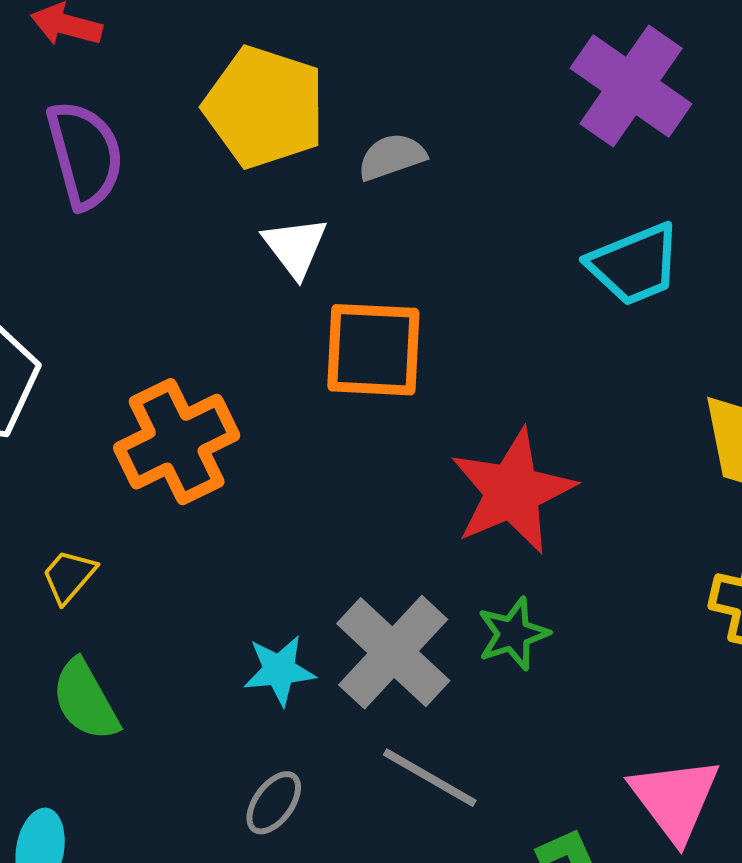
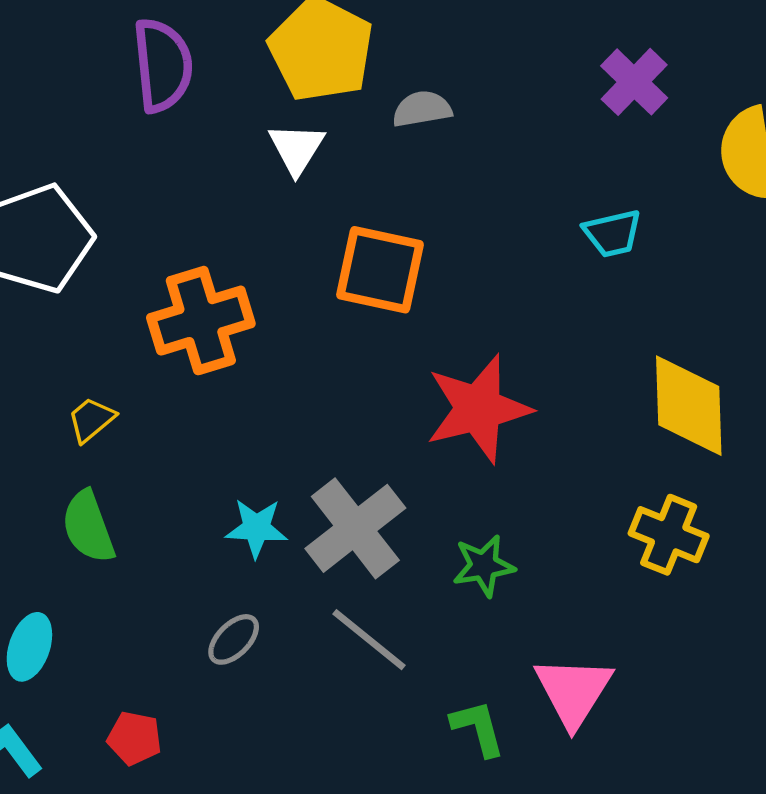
purple cross: (631, 86) -> (634, 82), size x0.7
white triangle: (295, 247) -> (297, 148), moved
cyan trapezoid: (634, 264) -> (613, 233), size x0.7
green star: (513, 634) -> (484, 566), moved

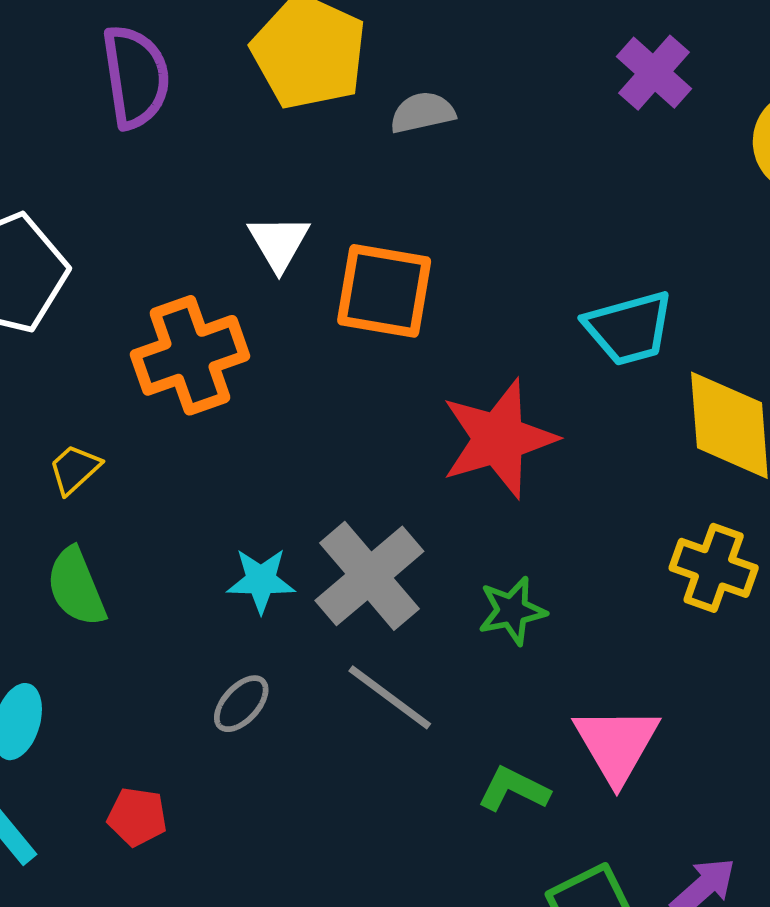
white triangle: (297, 148) -> (279, 243), moved
cyan trapezoid: (613, 233) -> (629, 328), moved, size x1.4
green L-shape: (478, 728) -> (514, 789), turned -46

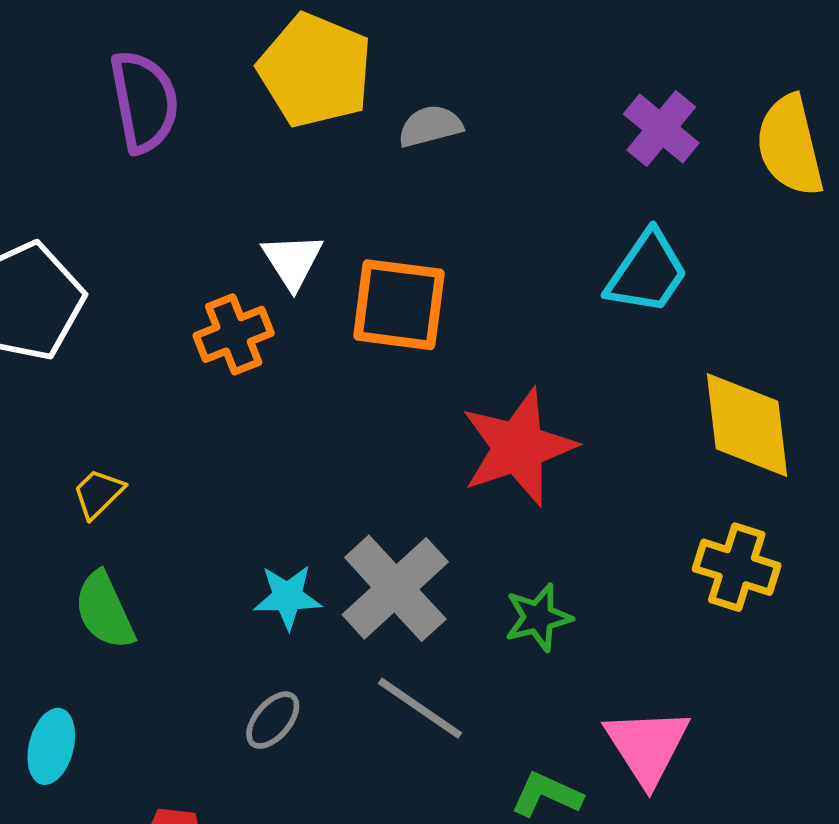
purple cross: (654, 73) -> (661, 129), moved
cyan trapezoid: (629, 328) -> (647, 272), moved, turned -38
orange cross: (190, 355) -> (234, 334), moved, size x0.7

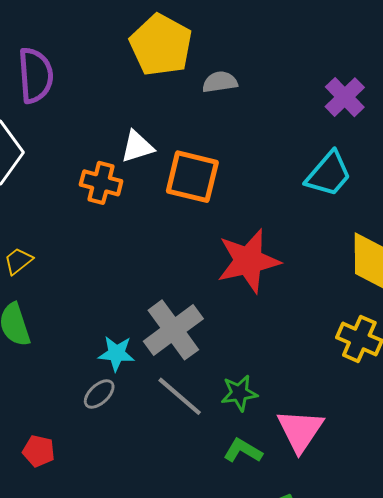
purple semicircle: (144, 102) -> (36, 75), moved
white triangle: (293, 261) -> (137, 147), turned 39
orange cross: (234, 334) -> (101, 183), turned 30
cyan star: (288, 597) -> (116, 353), moved
green star: (538, 617) -> (239, 393), moved

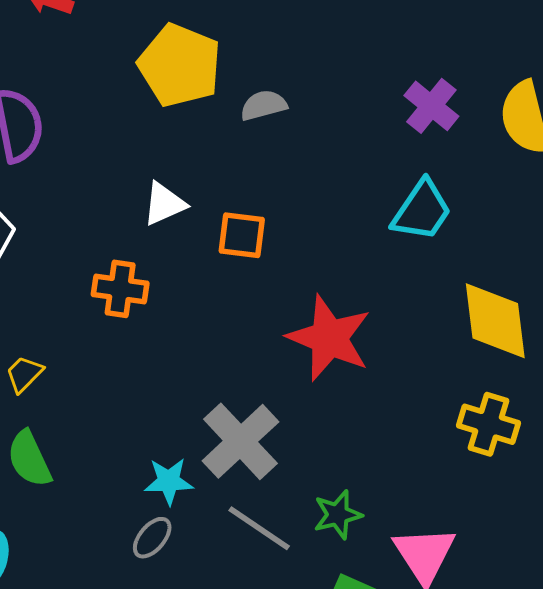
orange square: (192, 177) -> (242, 235), size x0.7
orange cross: (101, 183) -> (120, 289), moved
red star: (248, 261) -> (329, 338), turned -30

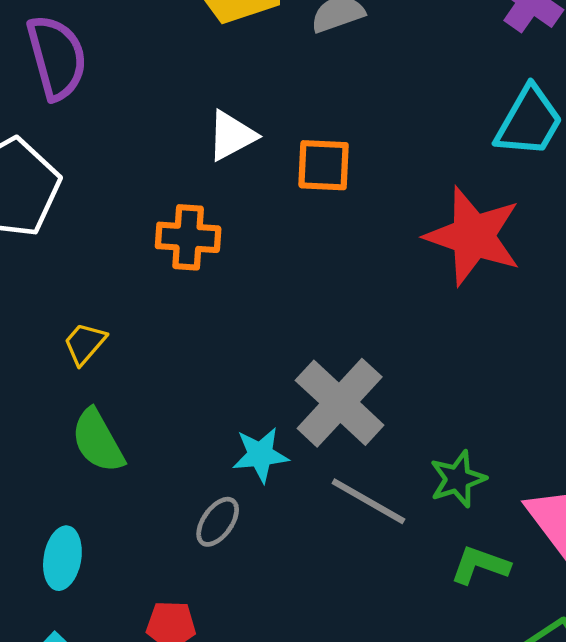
red star: (329, 338) -> (473, 236), moved
gray ellipse: (152, 538) -> (218, 522), moved

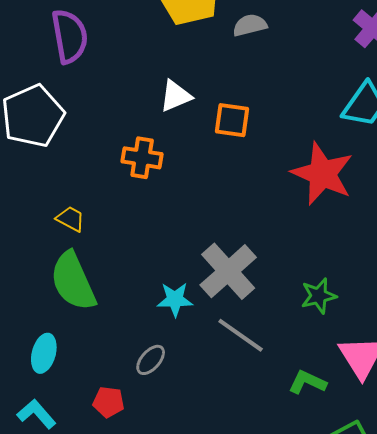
yellow trapezoid: (85, 343) -> (70, 219), turned 72
green semicircle: (98, 441) -> (73, 281), size x1.4
green star: (458, 479) -> (319, 296), moved
gray ellipse: (218, 522) -> (151, 360), moved

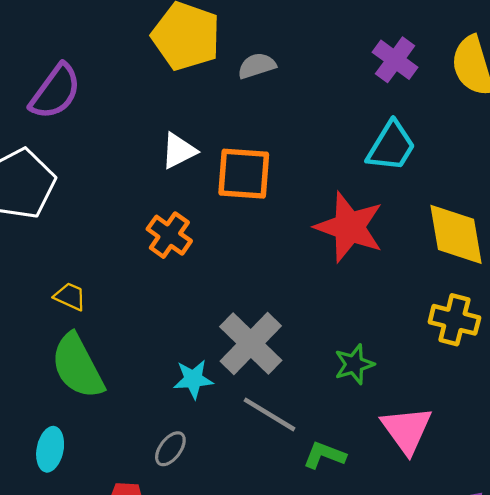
purple semicircle: (70, 36) -> (55, 92), turned 50
orange square: (232, 120) -> (244, 174), size x1.4
orange cross: (142, 158) -> (169, 235), moved, turned 30
green L-shape: (307, 382) -> (324, 455), moved

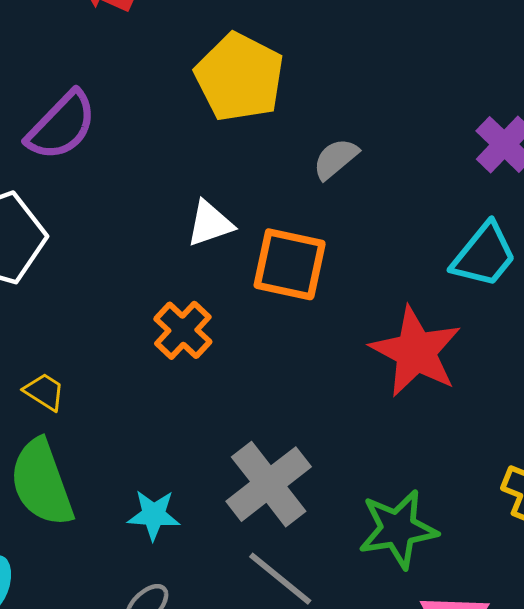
gray semicircle: (257, 66) -> (336, 159), moved, turned -30
green star: (354, 364) -> (398, 529), size x1.5
cyan star: (193, 379) -> (154, 515), moved

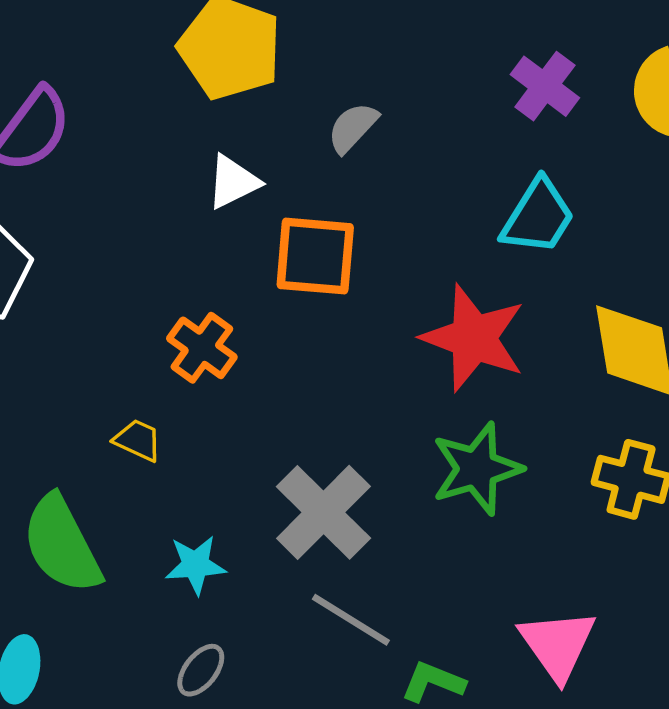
white triangle: (210, 224) -> (233, 182), moved
yellow trapezoid: (44, 392) -> (138, 440), moved
green star: (398, 529) -> (477, 469), moved

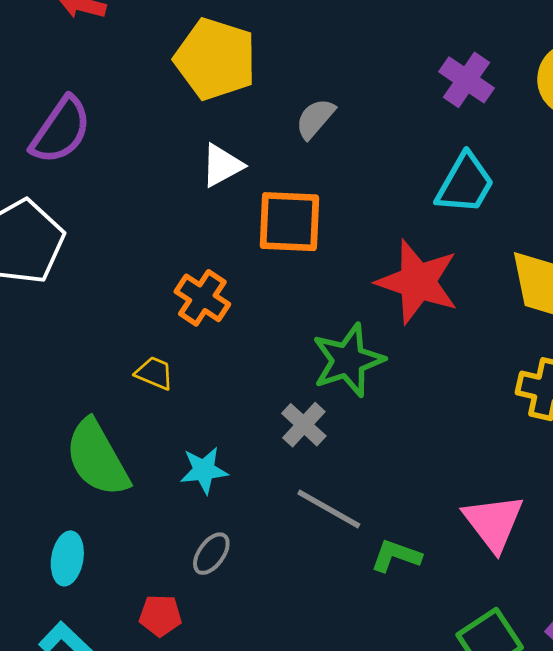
green star: (477, 469) -> (348, 360), moved
gray cross: (323, 512) -> (304, 425), size x0.6

